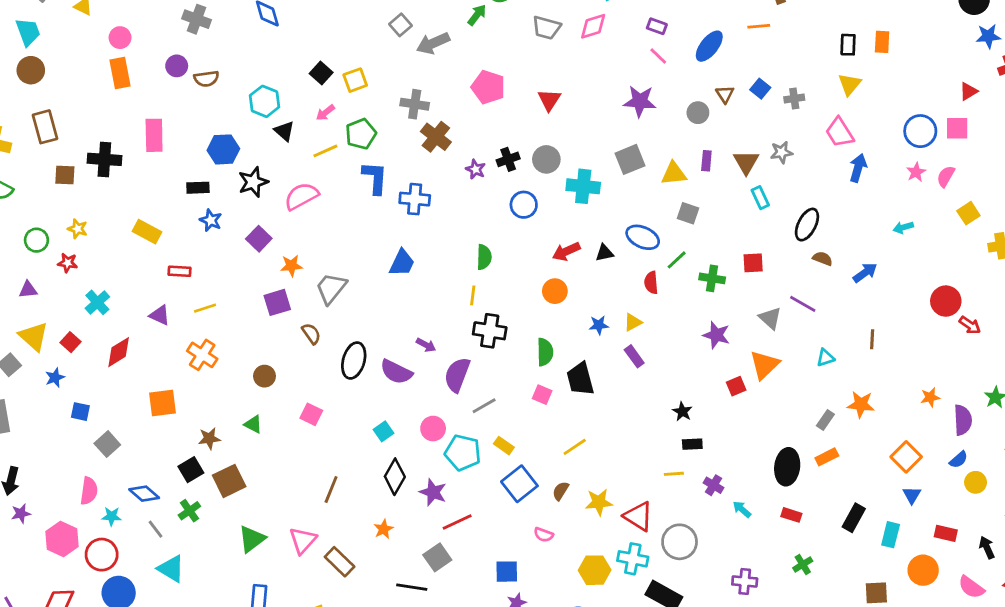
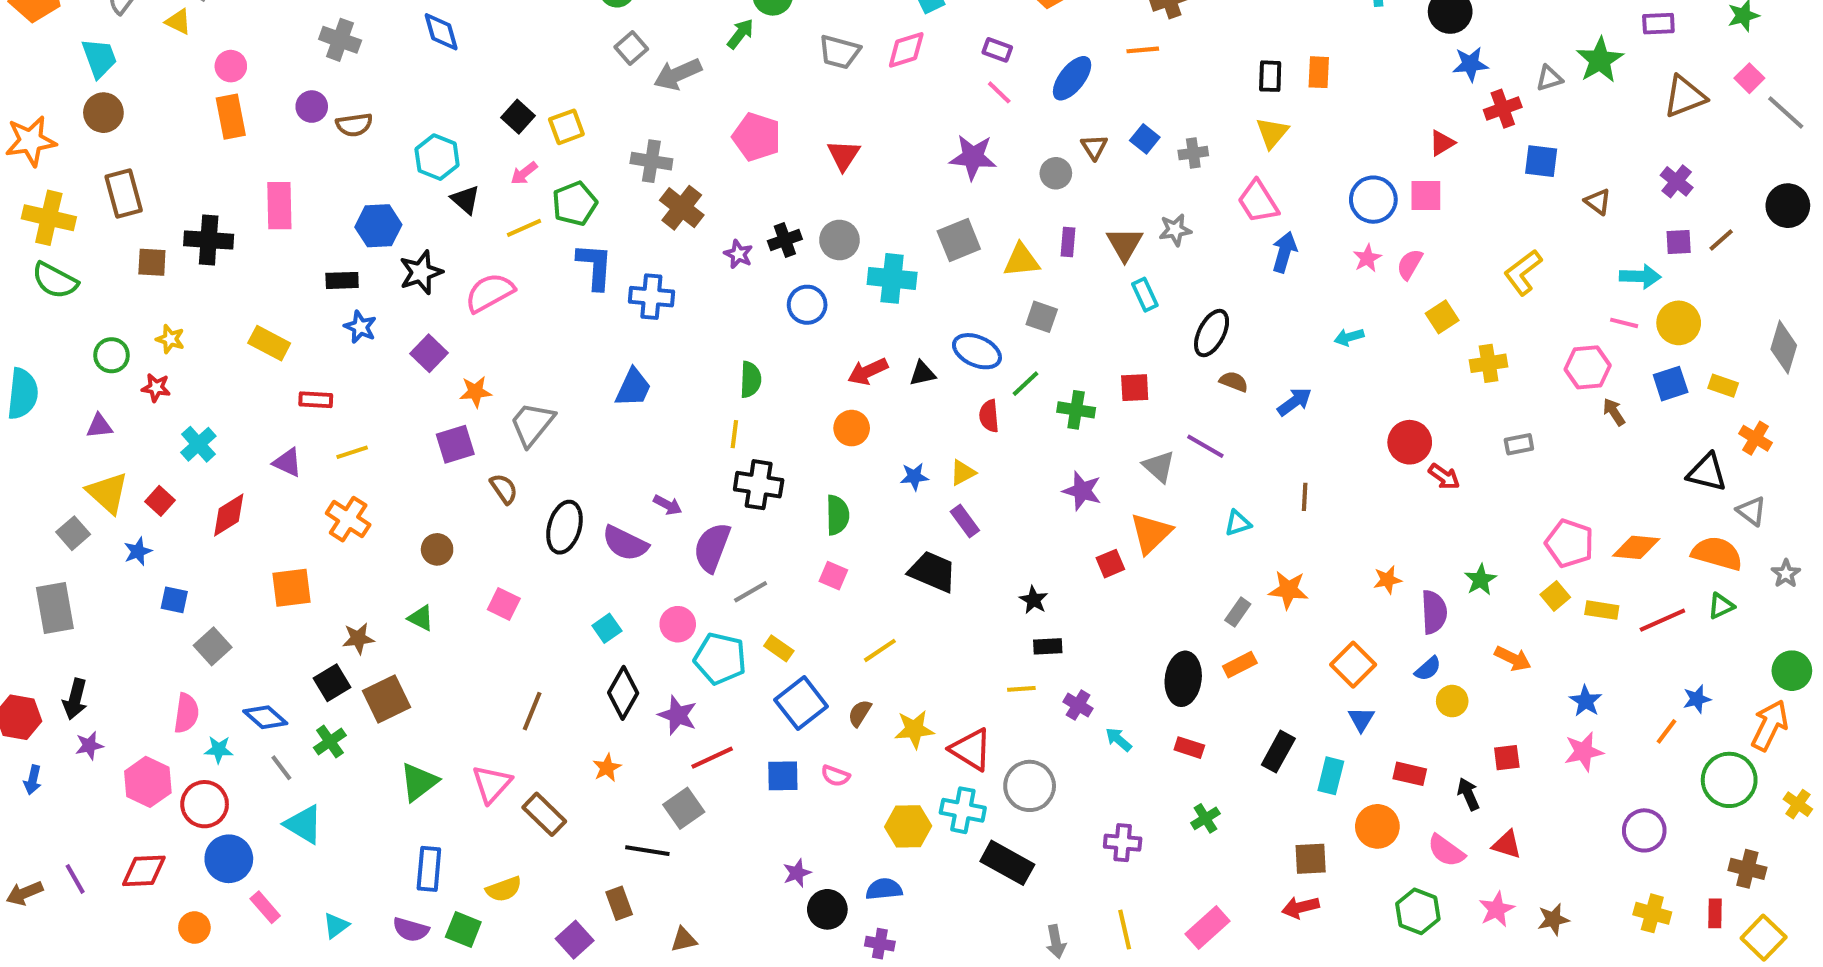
black trapezoid: (580, 379) -> (932, 572), moved, turned 128
blue square: (507, 572) -> (783, 776), moved

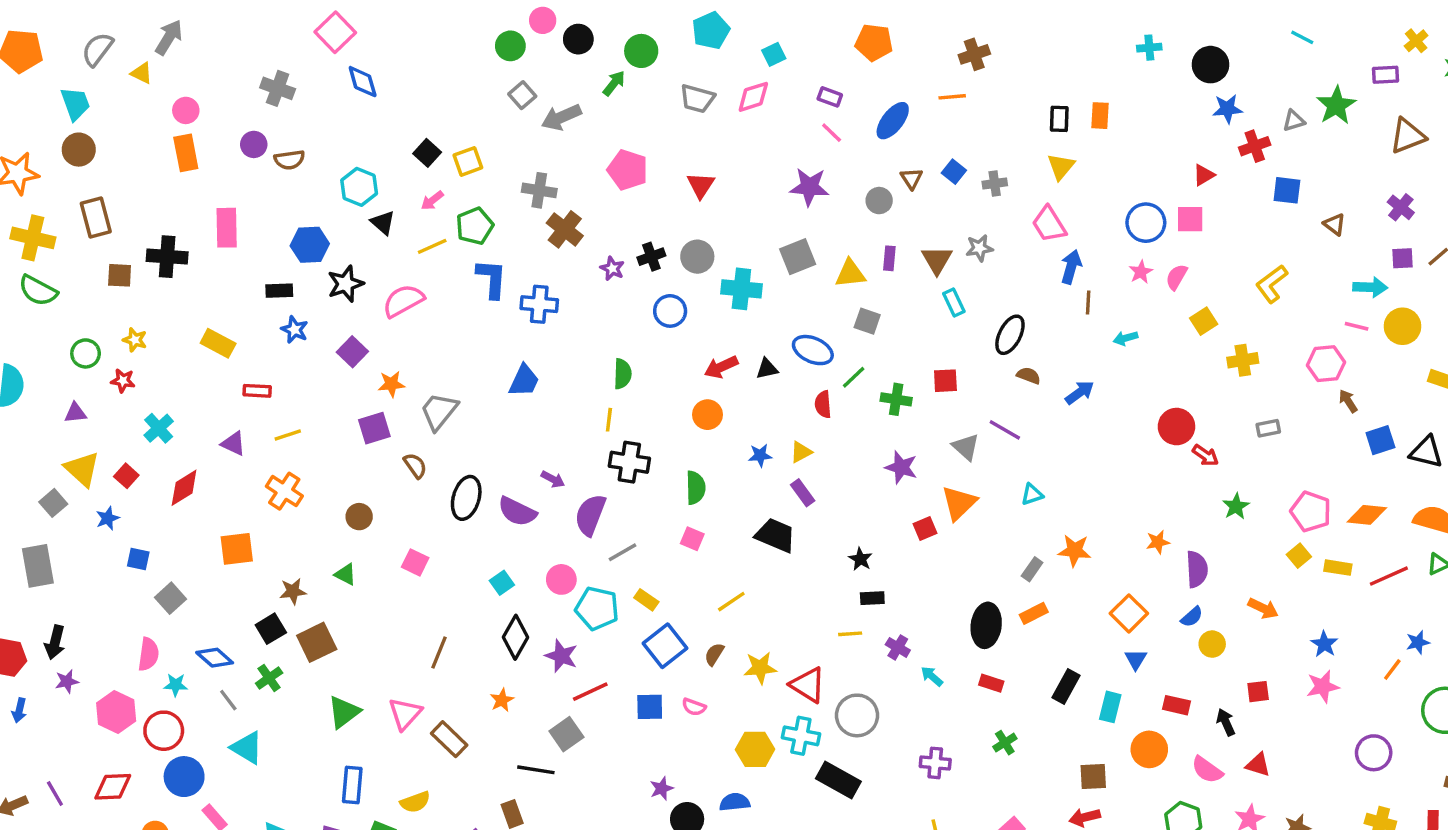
blue square: (1671, 384) -> (1380, 440), moved
brown line: (1305, 497) -> (1088, 302), moved
green star: (1480, 580) -> (1236, 506), moved

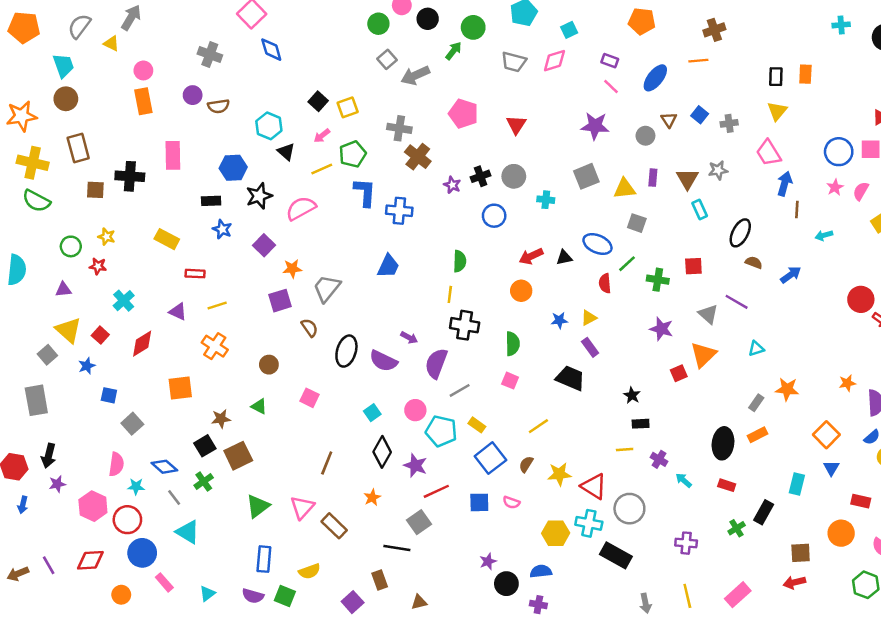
cyan cross: (741, 289) -> (546, 200), size x0.6
black rectangle: (1066, 687) -> (764, 512), moved
cyan rectangle: (1110, 707) -> (797, 484), moved

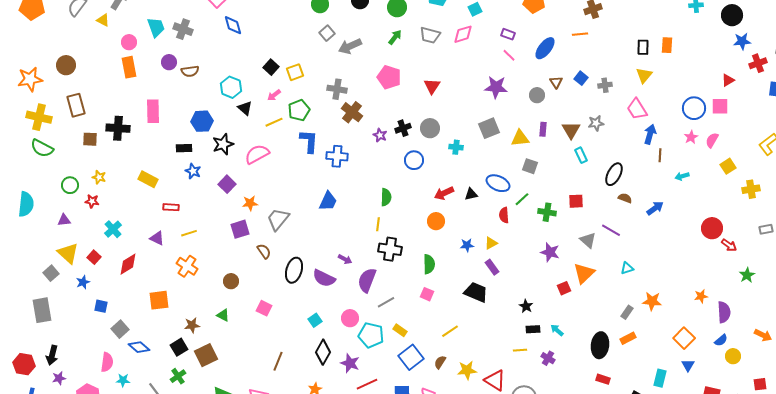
green arrow: (453, 51) -> (395, 37), moved
cyan trapezoid: (63, 66) -> (156, 27), moved
blue diamond: (164, 467) -> (139, 347), moved
cyan arrow: (684, 480) -> (557, 330), moved

